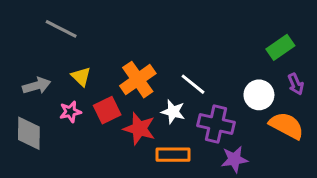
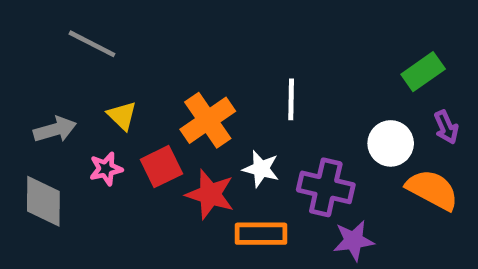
white line: (193, 84) -> (291, 99), moved, turned 52

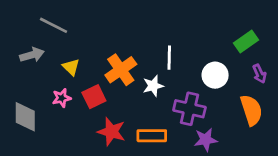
gray arrow: (55, 129) -> (32, 55), moved
white circle: (391, 143) -> (215, 75), moved
white star: (261, 169) -> (153, 86), moved, turned -30
orange semicircle: (432, 190) -> (251, 110), turned 44
red star: (210, 194) -> (111, 132), moved

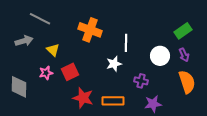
orange cross: (121, 70) -> (90, 30), moved, turned -35
purple arrow: (259, 74) -> (184, 55), moved
purple cross: (189, 109) -> (141, 81), size x0.6

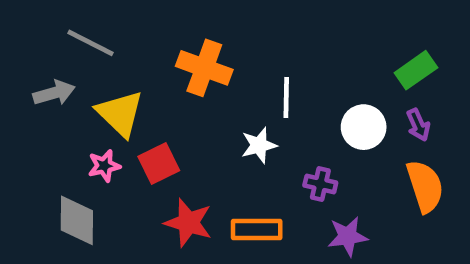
yellow triangle: (53, 50) -> (120, 113), size x1.6
gray diamond: (19, 87) -> (77, 220), moved

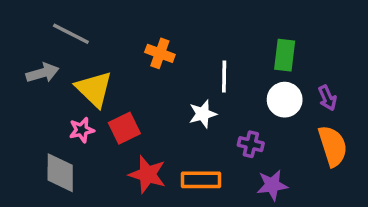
orange cross: (204, 68) -> (160, 53), size x0.7
green rectangle: (416, 70) -> (285, 55), moved, turned -48

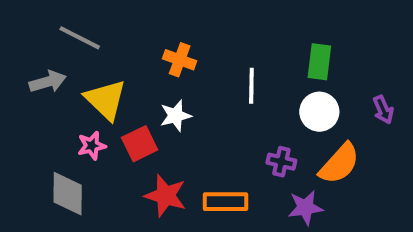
purple arrow: (327, 98) -> (383, 110), moved
white star: (203, 114) -> (176, 116), moved
orange semicircle: (333, 146) -> (339, 164), moved, turned 60

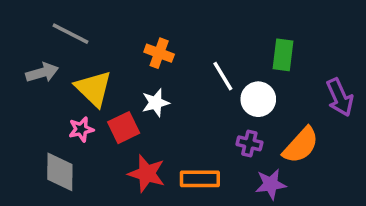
white line: (251, 86) -> (223, 76), turned -32
purple arrow: (383, 110) -> (340, 97), size x1.5
white circle: (319, 112) -> (258, 99), moved

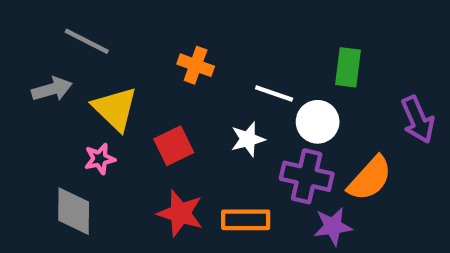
white line: (223, 76) -> (274, 93), turned -40
white star: (156, 103) -> (248, 139), moved
red square: (124, 128) -> (174, 146), moved
purple cross: (249, 143) -> (307, 176), size x1.6

